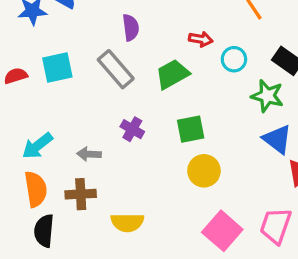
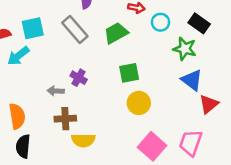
purple cross: (132, 129) -> (79, 78), moved
cyan arrow: (37, 146) -> (18, 56), moved
brown cross: (81, 194) -> (65, 119), moved

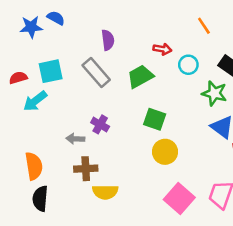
green square: (129, 73) -> (155, 119), turned 30

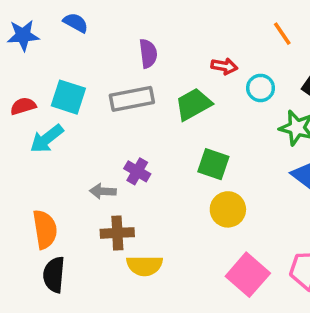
blue star: (31, 27) -> (23, 35), moved
cyan square: (51, 71) -> (68, 97), turned 30
gray rectangle: (96, 73) -> (132, 99), turned -60

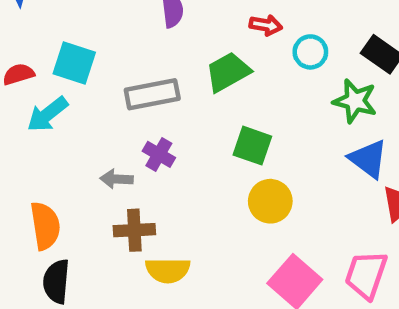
gray rectangle: (132, 99) -> (152, 94), moved

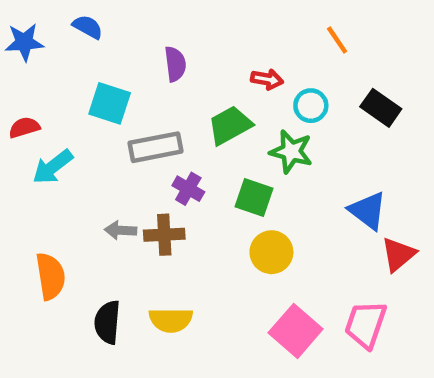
cyan square: (74, 63) -> (110, 103), moved
green star: (355, 101) -> (291, 152), moved
purple cross: (159, 154) -> (188, 189), moved
brown cross: (134, 230) -> (164, 235), moved
black semicircle: (56, 281) -> (107, 322), moved

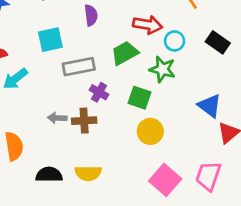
red arrow: (267, 79) -> (148, 25), size x1.5
cyan square: (110, 103) -> (50, 40), turned -30
black semicircle: (107, 322) -> (49, 175), turned 85

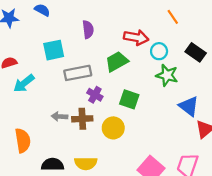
green star: (162, 69) -> (167, 75), moved
yellow circle: (150, 131) -> (113, 128), moved

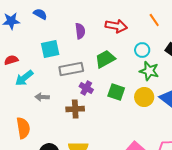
red arrow: (136, 37) -> (116, 26), moved
gray arrow: (59, 116) -> (42, 97), moved
yellow circle: (113, 128) -> (144, 97), moved

